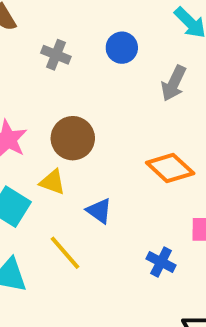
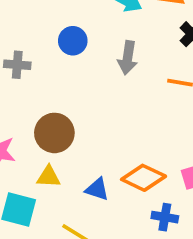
orange diamond: (170, 168) -> (144, 178), moved

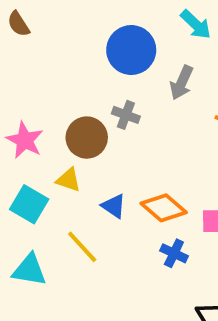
blue circle: (73, 41) -> (131, 50), size x1.6
gray cross: (17, 65) -> (126, 115), moved

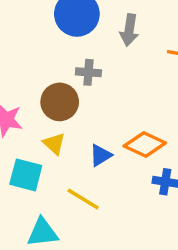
yellow triangle: (68, 180) -> (54, 144), turned 40
blue triangle: (114, 206) -> (101, 155), turned -50

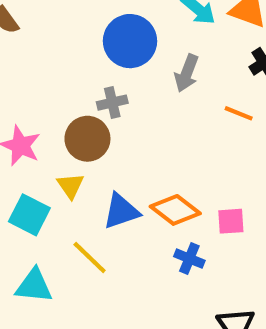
gray cross: (88, 72) -> (112, 103), moved, turned -30
blue triangle: (101, 155) -> (121, 211), size x1.4

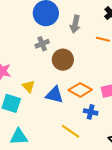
brown circle: (87, 139) -> (63, 60), moved
blue triangle: (121, 211) -> (55, 95), turned 42
yellow line: (90, 257) -> (71, 131), moved

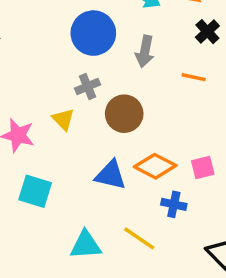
yellow triangle: (29, 86) -> (63, 119), moved
cyan triangle: (19, 137) -> (86, 245), moved

